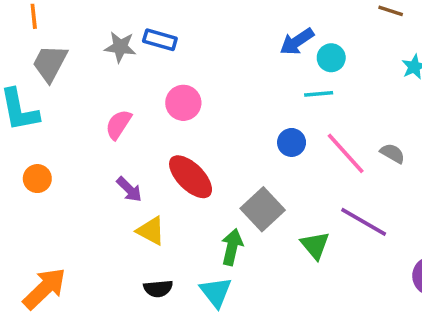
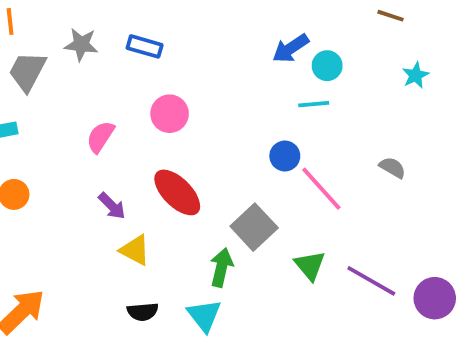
gray star: (120, 47) -> (81, 45), moved
pink line: (346, 153) -> (321, 189), moved
purple line: (364, 222) -> (371, 281), moved

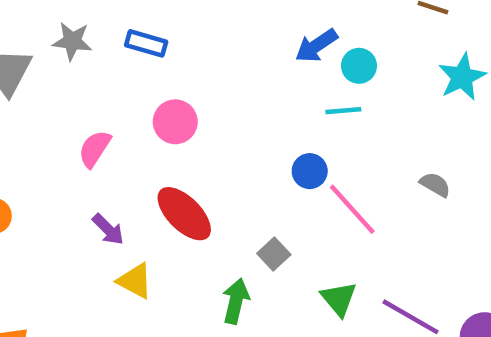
cyan star: (416, 75) -> (462, 77), size x1.5
gray square: (254, 227) -> (274, 254), size x0.6

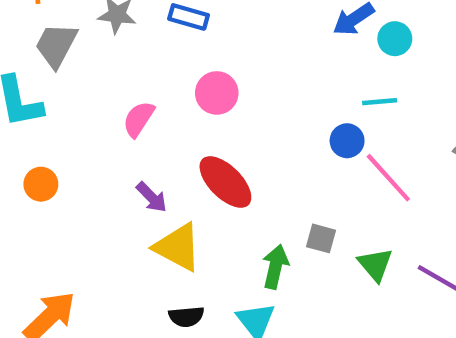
cyan line: (343, 111) -> (380, 102), moved
gray square: (274, 254) -> (321, 238), moved, turned -32
yellow triangle: (135, 281) -> (178, 247), size x1.4

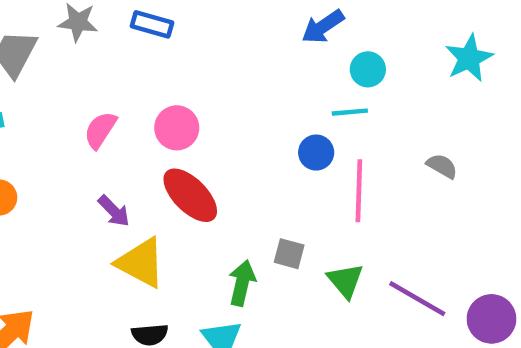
cyan circle: (395, 39) -> (368, 69), moved
pink circle: (217, 93) -> (177, 128), moved
pink line: (388, 178) -> (359, 191), turned 44

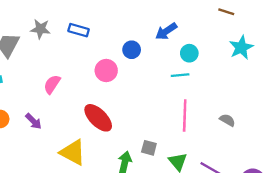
pink circle: (177, 128) -> (106, 71), moved
blue circle: (316, 153) -> (132, 50), moved
gray semicircle: (442, 166) -> (227, 120), moved
purple arrow: (114, 211) -> (34, 121), moved

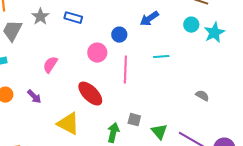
gray star: (40, 29) -> (40, 17), turned 30
cyan circle: (189, 53) -> (191, 25), moved
pink line: (185, 116) -> (125, 70), moved

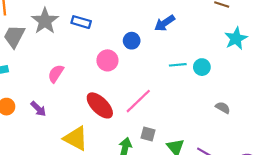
gray star: (40, 17) -> (45, 21), size x1.4
cyan circle: (191, 25) -> (202, 67), moved
pink line: (125, 70) -> (138, 101), moved, turned 44

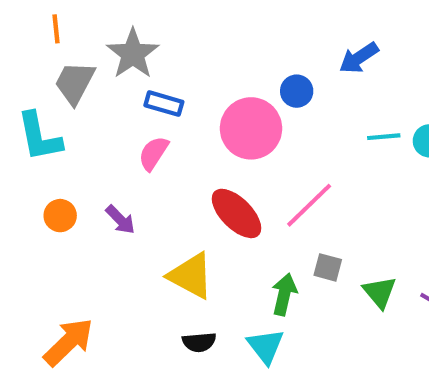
blue rectangle: (81, 22) -> (164, 104), moved
pink circle: (107, 60) -> (251, 128), size x1.5

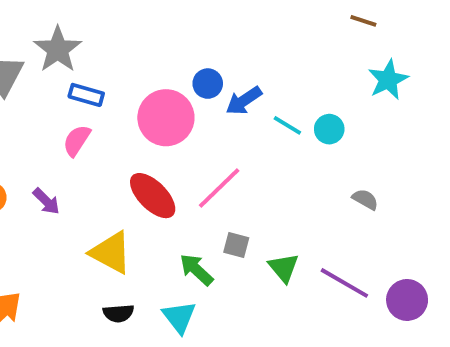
blue arrow: (359, 58) -> (244, 101), moved
cyan line: (384, 137) -> (287, 125), turned 36
green arrow: (284, 294) -> (196, 270), turned -60

